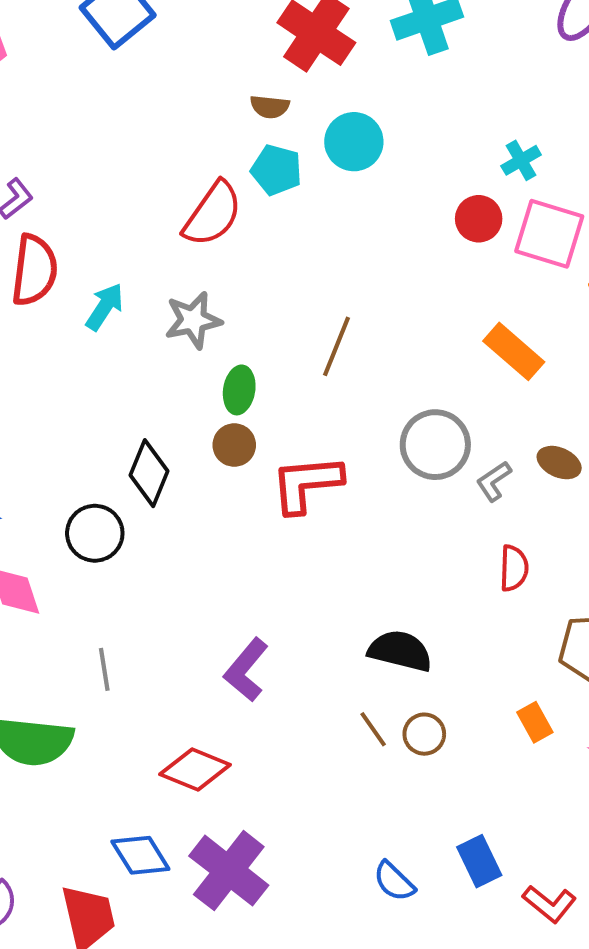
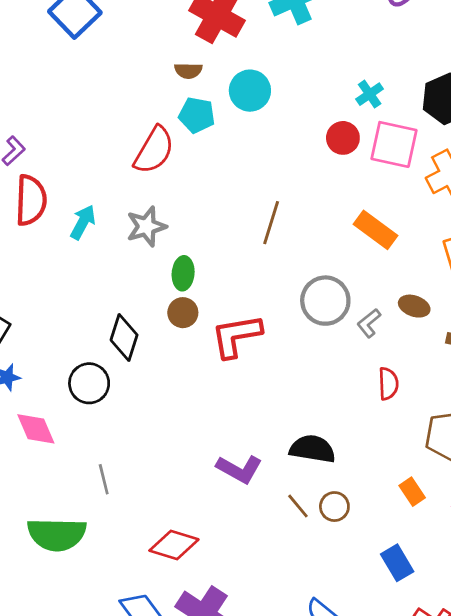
brown line: (336, 346) -> (271, 223), moved
purple L-shape: (246, 670) -> (239, 469), moved, turned -96
blue rectangle: (479, 861) -> (397, 563), moved

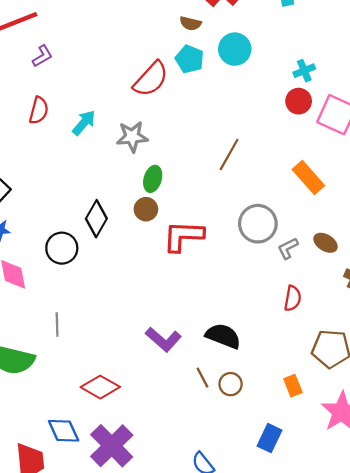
cyan cross: (370, 94) -> (304, 71), moved
red semicircle: (31, 200) -> (39, 110), moved, size x0.7
blue rectangle: (397, 563) -> (269, 438), turned 44

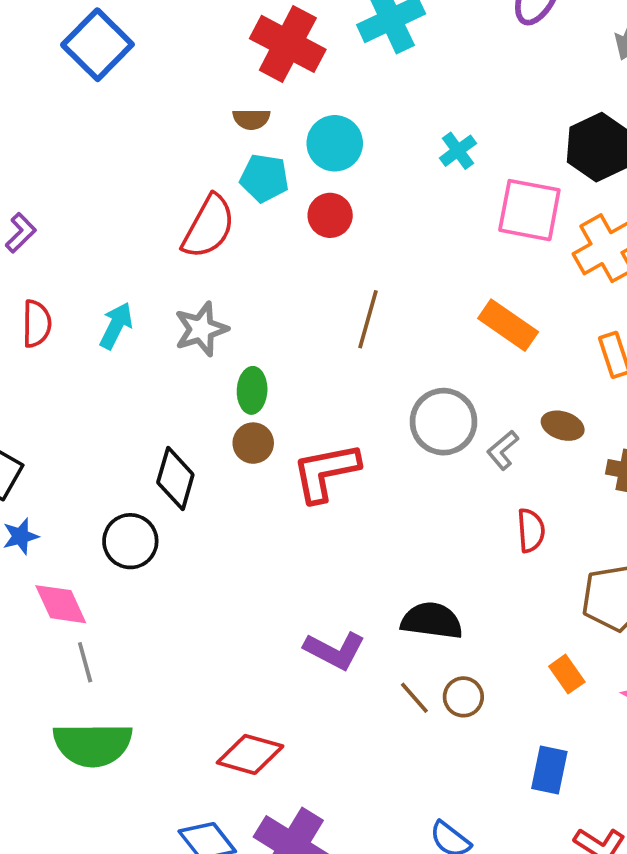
red circle: (299, 101) -> (330, 215), moved
gray line: (57, 325) -> (85, 662), moved

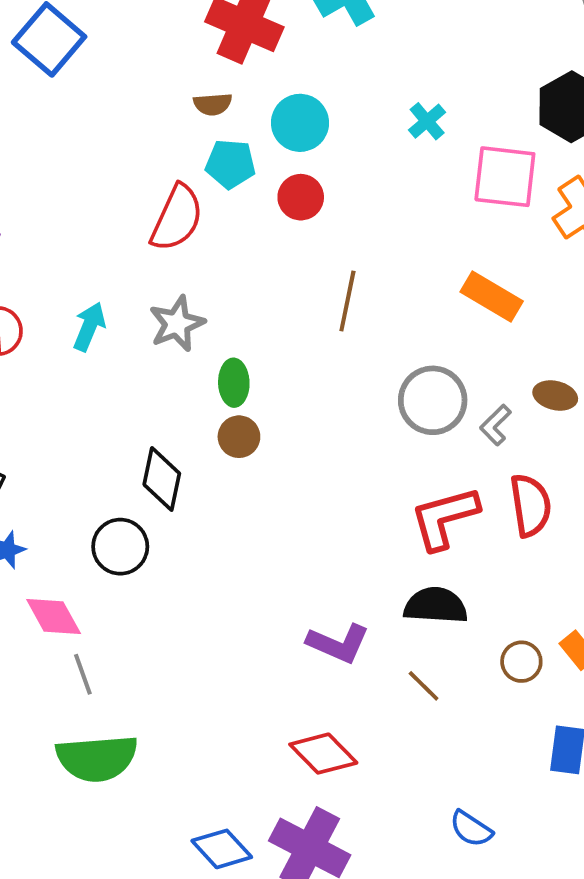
red L-shape: (326, 472) -> (444, 518), moved
red semicircle: (531, 530) -> (531, 505), size x1.4
brown circle: (463, 697) -> (521, 662), moved
red diamond: (250, 754) -> (323, 754), moved, turned 34

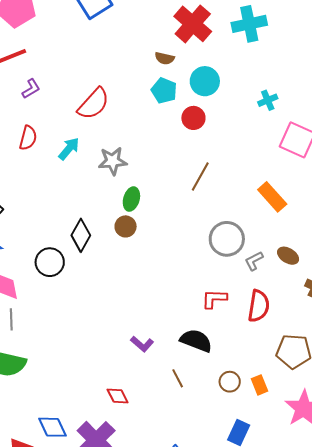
red semicircle: (177, 218) -> (93, 104), moved
red L-shape: (444, 518) -> (214, 299), size x0.7
purple L-shape: (338, 643) -> (142, 344), size x0.7
red diamond: (323, 754) -> (118, 396), size x0.7

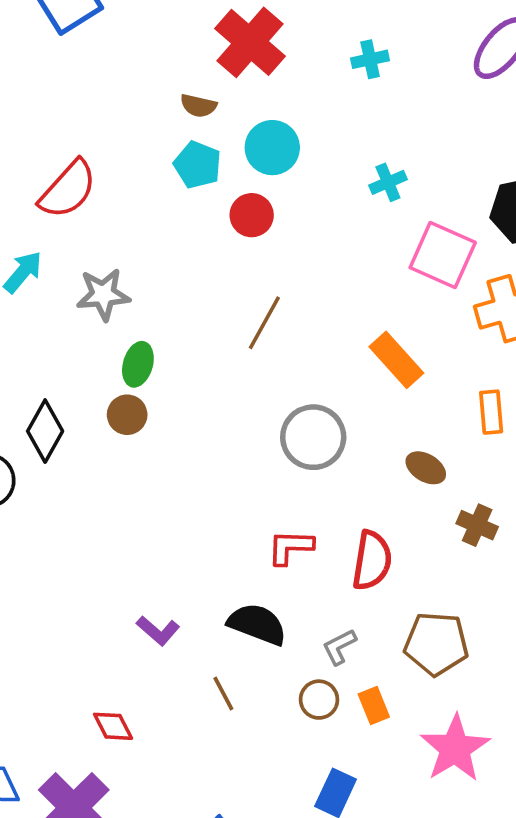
cyan cross: (249, 24) -> (370, 59), moved, size x0.6
gray L-shape: (254, 261) -> (339, 647), moved

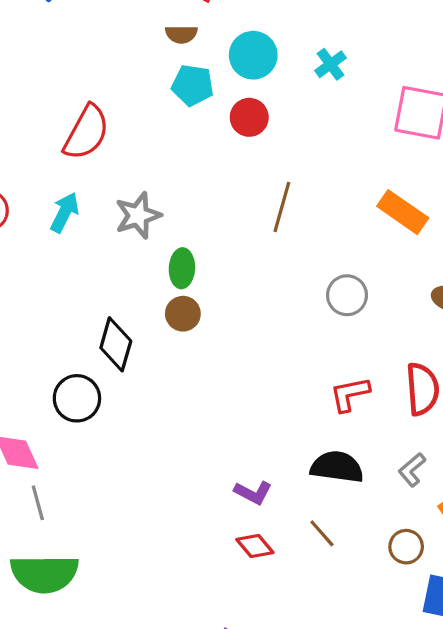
cyan cross: (388, 182) -> (330, 64), moved
gray circle: (313, 437) -> (347, 295), size x0.7
brown circle: (319, 700) -> (406, 547), moved
red diamond: (113, 726) -> (255, 546), moved

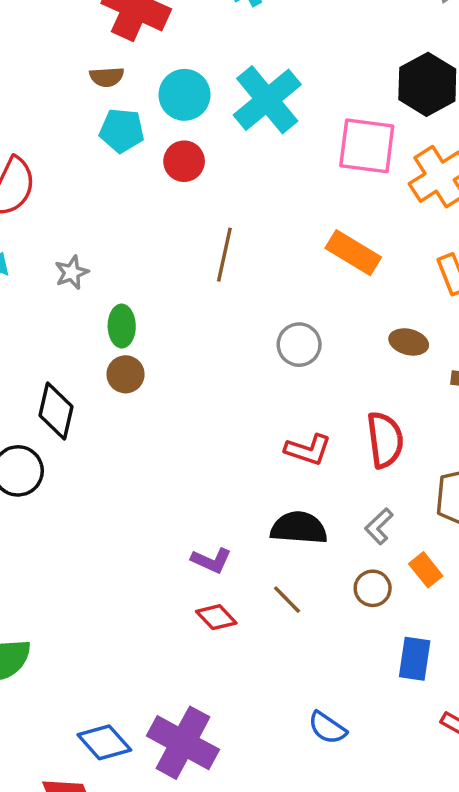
cyan cross: (330, 64) -> (267, 100), size x2.0
gray star: (138, 215) -> (72, 272), size x0.7
red L-shape: (350, 394) -> (308, 450), turned -147
brown circle: (406, 547) -> (373, 588), moved

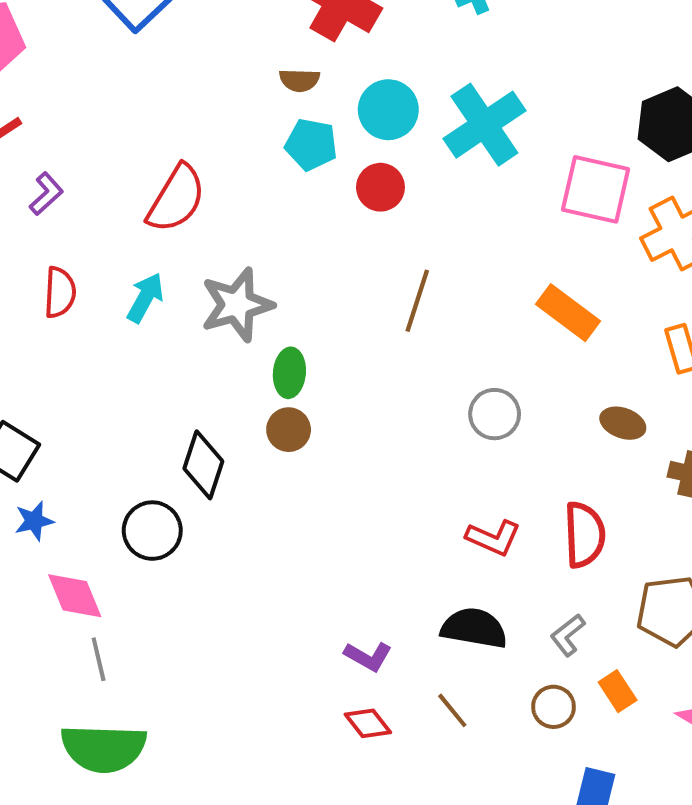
gray star: (72, 272) -> (237, 305), size x1.8

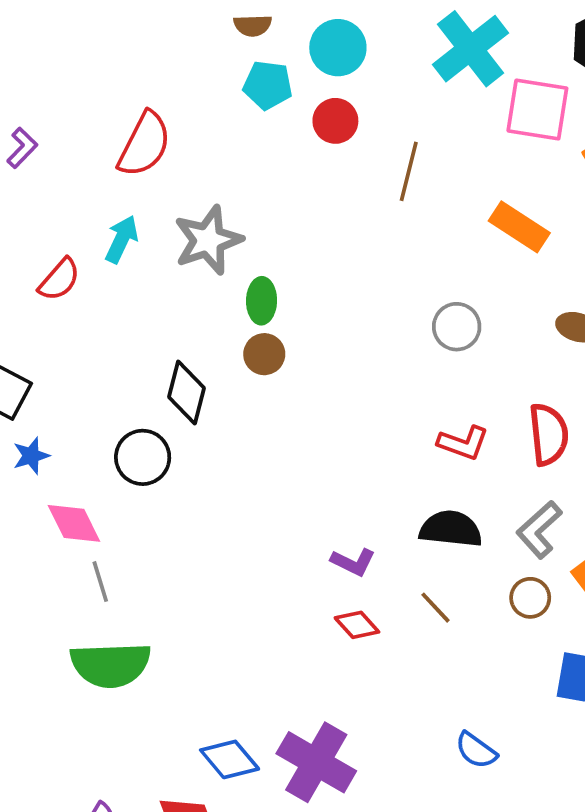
cyan cross: (484, 125) -> (470, 49), moved
red semicircle: (60, 292) -> (59, 280), moved, turned 42
brown line: (417, 301) -> (409, 171), moved
gray L-shape: (568, 635) -> (539, 530), size x1.4

